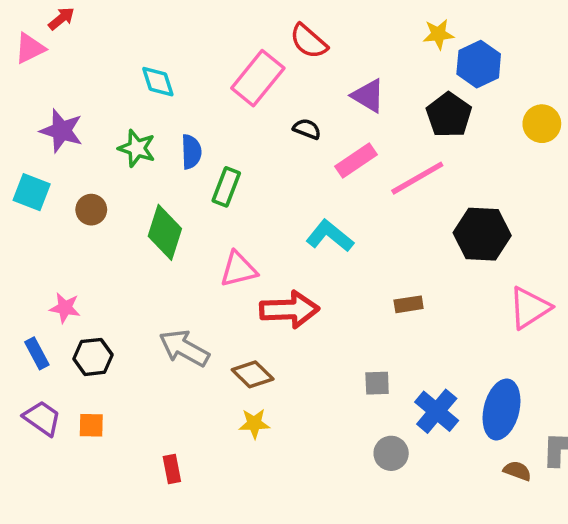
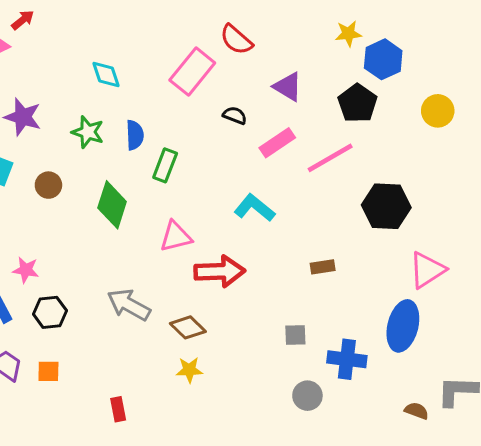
blue ellipse: (502, 409) -> (403, 326), moved
blue cross: (437, 411) -> (347, 359), turned -33

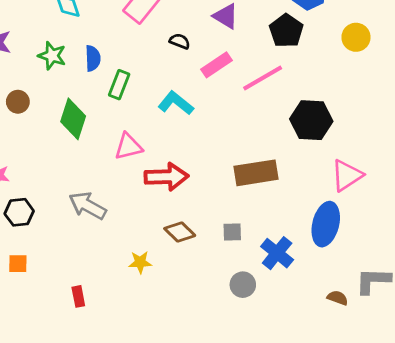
cyan L-shape: (254, 208) -> (176, 103), moved
brown rectangle: (323, 267) -> (256, 173), size x2.0
brown diamond: (188, 327) -> (180, 232), moved
blue cross: (347, 359) -> (277, 253), turned 32

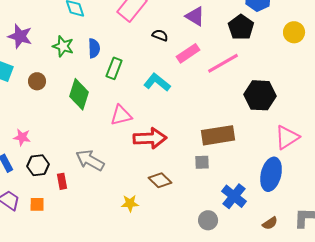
gray square: (232, 232) -> (202, 162), moved
red rectangle: (78, 296) -> (62, 181), moved
brown semicircle: (338, 298) -> (270, 223), moved, turned 126

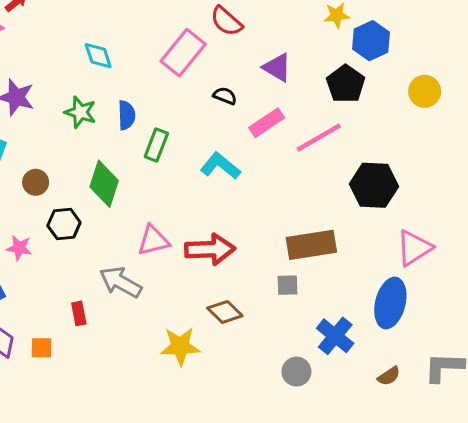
brown circle: (37, 81) -> (36, 182), moved
pink triangle: (121, 115) -> (153, 240), moved
black hexagon: (38, 165) -> (64, 224), moved
yellow star: (130, 203) -> (180, 346), size x1.5

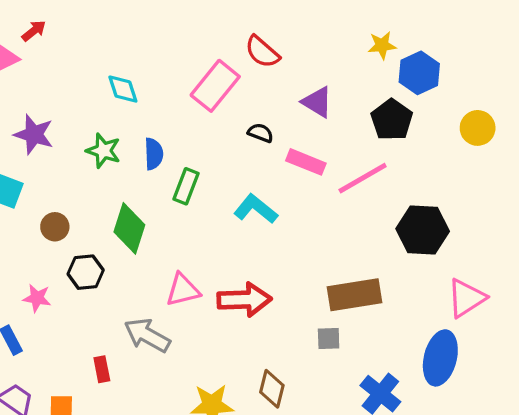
pink rectangle: (267, 123) -> (306, 162), turned 56
brown diamond: (225, 312) -> (272, 389), moved, turned 60

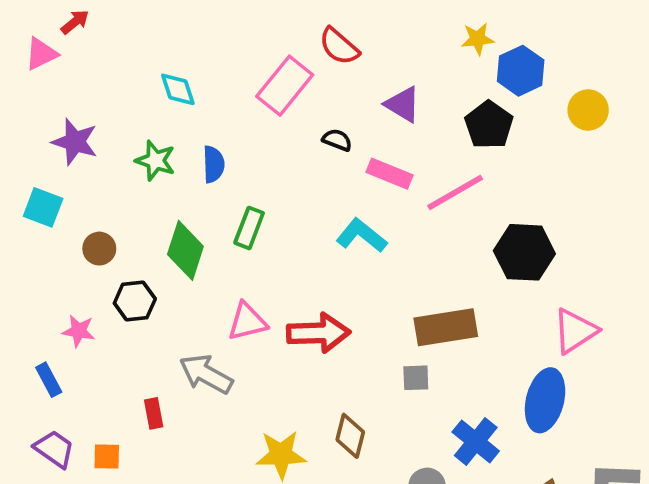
yellow circle: (478, 128) -> (588, 110), moved
green rectangle: (186, 186) -> (249, 228), moved
cyan L-shape: (256, 209) -> (361, 235), moved

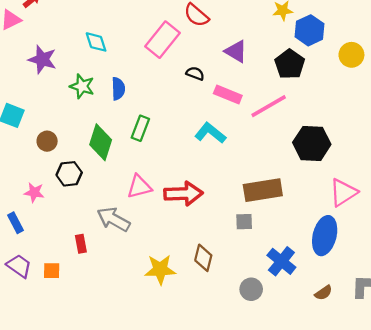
purple star: (75, 142) -> (42, 59), moved

